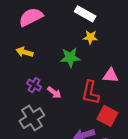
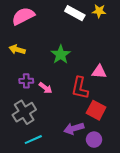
yellow star: (90, 37) -> (99, 11), moved
green star: (70, 57) -> (61, 55), turned -30
purple cross: (34, 85) -> (26, 81), turned -32

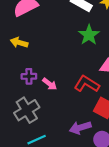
green star: (61, 55) -> (89, 35), moved
red L-shape: (80, 88) -> (87, 84), turned 110

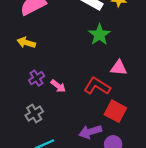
purple cross: (29, 76) -> (37, 78), turned -32
gray cross: (27, 110) -> (34, 114), size x0.7

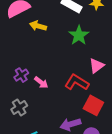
yellow arrow: (26, 43) -> (38, 26), moved
pink triangle: (119, 68) -> (97, 66), turned -42

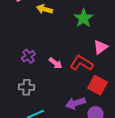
pink arrow: (41, 82) -> (55, 63), moved
gray cross: (19, 108) -> (26, 87), turned 35

